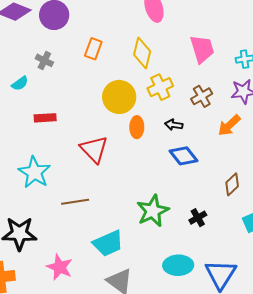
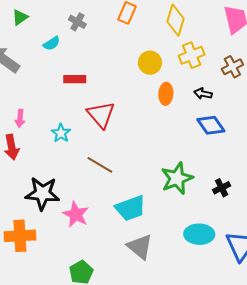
yellow circle: (119, 97) -> (150, 63), size x0.7
red triangle: (94, 149) -> (101, 115), moved
cyan star: (34, 172) -> (61, 133), size x0.6
brown line: (75, 202) -> (100, 165), turned 36
pink star: (60, 267) -> (76, 214), moved

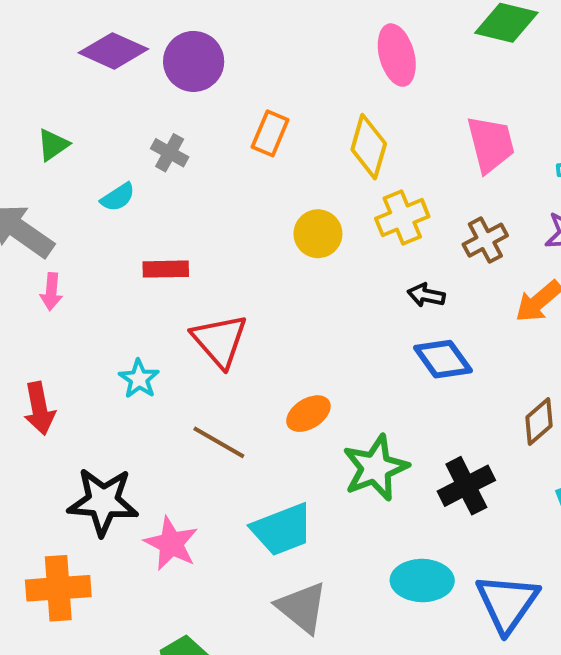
orange ellipse: (166, 94) -> (308, 414), moved, turned 55
pink arrow: (20, 119) -> (51, 292), moved
black cross: (222, 188) -> (466, 486), size x1.5

